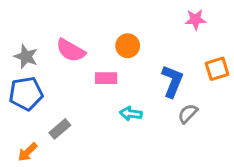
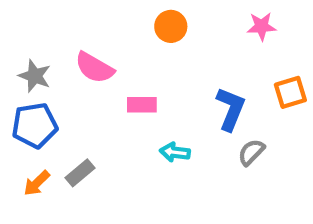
orange circle: (128, 46) -> (171, 26), moved
orange arrow: (27, 152) -> (37, 183), moved

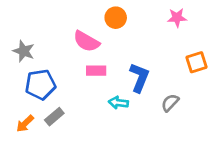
pink semicircle: (94, 68) -> (86, 41), moved
blue L-shape: (231, 109) -> (139, 78), moved
blue pentagon: (35, 125) -> (40, 85), moved

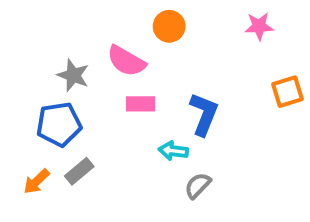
gray star: (24, 51) -> (73, 75), moved
gray semicircle: (170, 103) -> (198, 185), moved

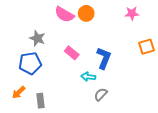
pink semicircle: (126, 61) -> (64, 14), moved
pink rectangle: (141, 104) -> (72, 53), turned 40
gray rectangle: (79, 171) -> (40, 101), moved, turned -56

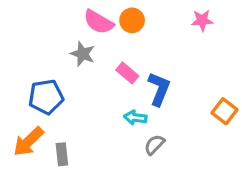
gray star: (37, 38) -> (83, 54), moved
orange square: (146, 47) -> (225, 111), moved, turned -35
pink rectangle: (72, 53) -> (127, 73), moved
orange arrow: (19, 92) -> (28, 142), size x1.5

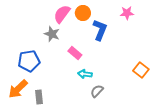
pink semicircle: (99, 22) -> (62, 14), turned 96
pink rectangle: (127, 73) -> (75, 53), moved
blue L-shape: (159, 89) -> (100, 30), moved

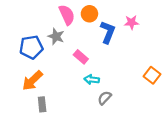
pink star: (127, 13) -> (131, 22), moved
pink semicircle: (62, 14) -> (67, 15), turned 120
blue pentagon: (29, 61) -> (31, 47), moved
orange arrow: (18, 89) -> (32, 81), moved

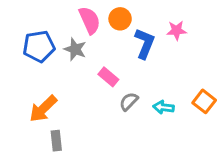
blue pentagon: (31, 47) -> (39, 46), moved
cyan arrow: (92, 80) -> (164, 107), moved
gray semicircle: (105, 98) -> (129, 101), moved

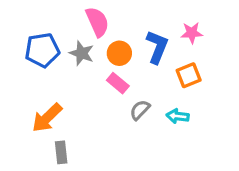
orange circle: (120, 19) -> (119, 53), moved
orange square: (204, 101) -> (189, 75), moved, turned 30

